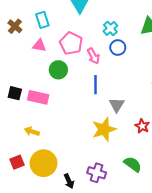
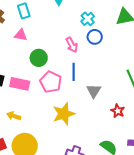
pink pentagon: (71, 43) -> (51, 82), moved
yellow star: (104, 129) -> (64, 114), moved

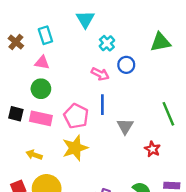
cyan cross: (88, 19) -> (107, 43), moved
pink arrow: (72, 45) -> (100, 74), turned -35
green circle: (39, 58) -> (41, 89), moved
yellow star: (64, 114) -> (75, 148), moved

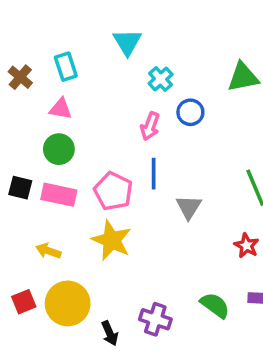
pink arrow: (100, 74) -> (150, 126), turned 84
yellow star: (75, 148) -> (111, 240), turned -30
red star: (152, 149) -> (247, 246), moved

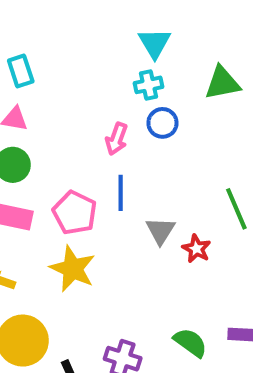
cyan triangle: (127, 42) -> (154, 43), moved
cyan cross: (161, 79) -> (149, 85), moved, turned 30
red star: (247, 246) -> (196, 249), moved

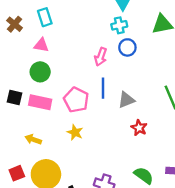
gray triangle: (160, 231) -> (126, 100), moved, turned 36
red star: (196, 249) -> (139, 128), moved
yellow star: (73, 269) -> (75, 132), size x0.6

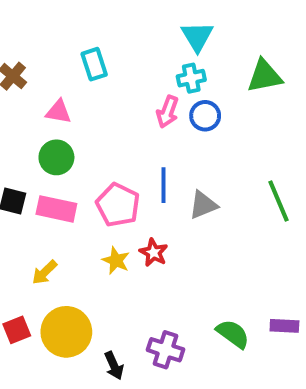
cyan rectangle: (45, 17) -> (94, 64), moved
pink arrow: (101, 57) -> (167, 112), moved
red star: (139, 128) -> (154, 253), moved
yellow arrow: (33, 139) -> (45, 272), turned -63

